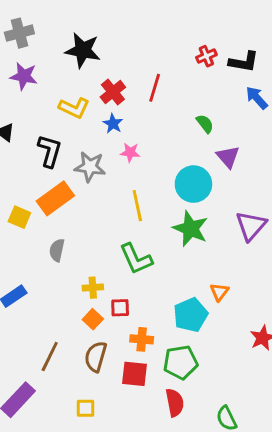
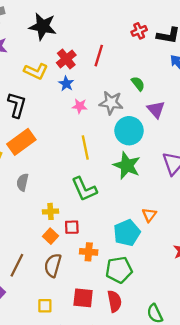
gray star: (90, 167) -> (111, 103), moved
red square: (134, 374) -> (83, 298), moved

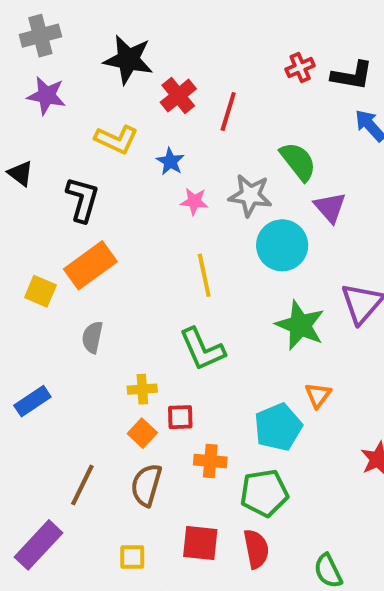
red cross: (66, 59) -> (178, 96), moved
green semicircle: (138, 84) -> (298, 161), size x1.5
green star: (127, 165) -> (300, 325), moved

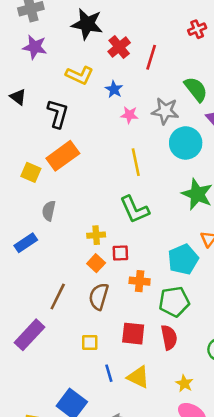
gray semicircle: (92, 337) -> (49, 211), moved

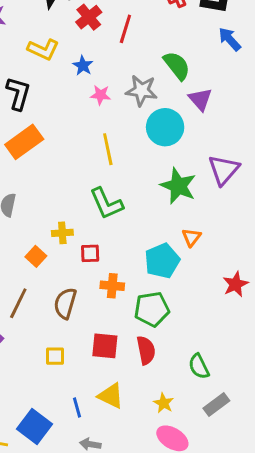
orange square: (96, 263) -> (36, 256), moved
blue line: (109, 373) -> (77, 408), moved

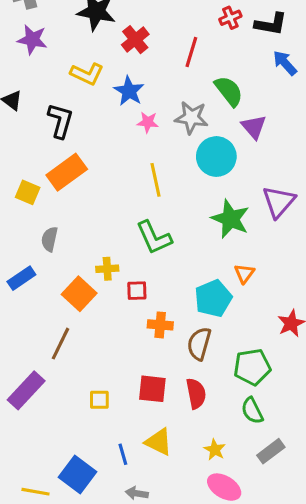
red line: (125, 29) -> (191, 52), moved
blue star: (83, 66) -> (129, 91), size x1.4
orange square: (36, 256) -> (79, 294), size x1.5
brown semicircle: (65, 303) -> (199, 344), moved
green pentagon: (152, 309) -> (252, 367), moved

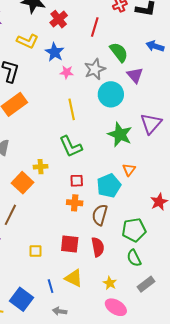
blue arrow: (285, 63) -> (155, 46), moved, turned -30
gray star: (191, 118) -> (95, 69), turned -30
red square: (137, 291) -> (77, 181), moved

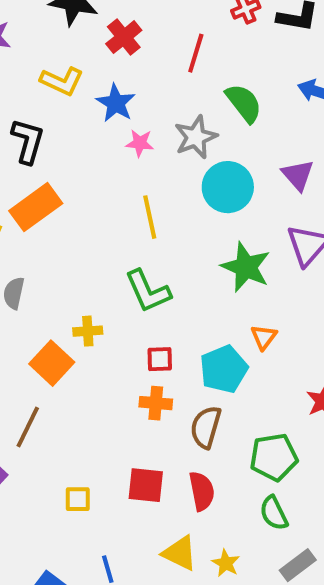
purple triangle: (135, 75) -> (298, 175), moved
yellow triangle: (74, 278) -> (180, 553), moved

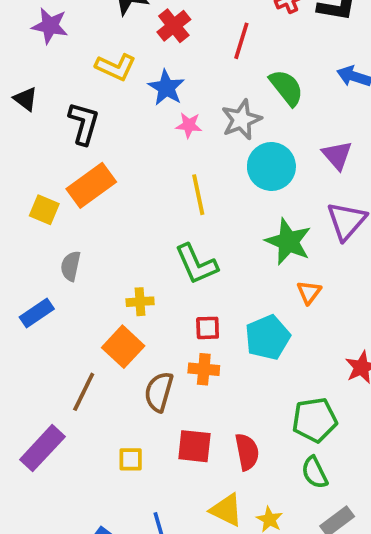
orange triangle: (264, 337) -> (309, 292), moved
orange square: (52, 363) -> (123, 347), moved
brown semicircle: (206, 427) -> (159, 392), moved

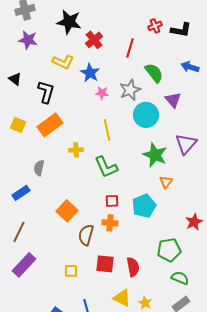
purple triangle: (337, 155) -> (173, 100), moved
yellow square: (44, 210) -> (18, 125), moved
yellow cross: (140, 302) -> (76, 150), moved
brown line: (84, 392) -> (19, 232), moved
green semicircle: (315, 472) -> (180, 278), moved, turned 138

